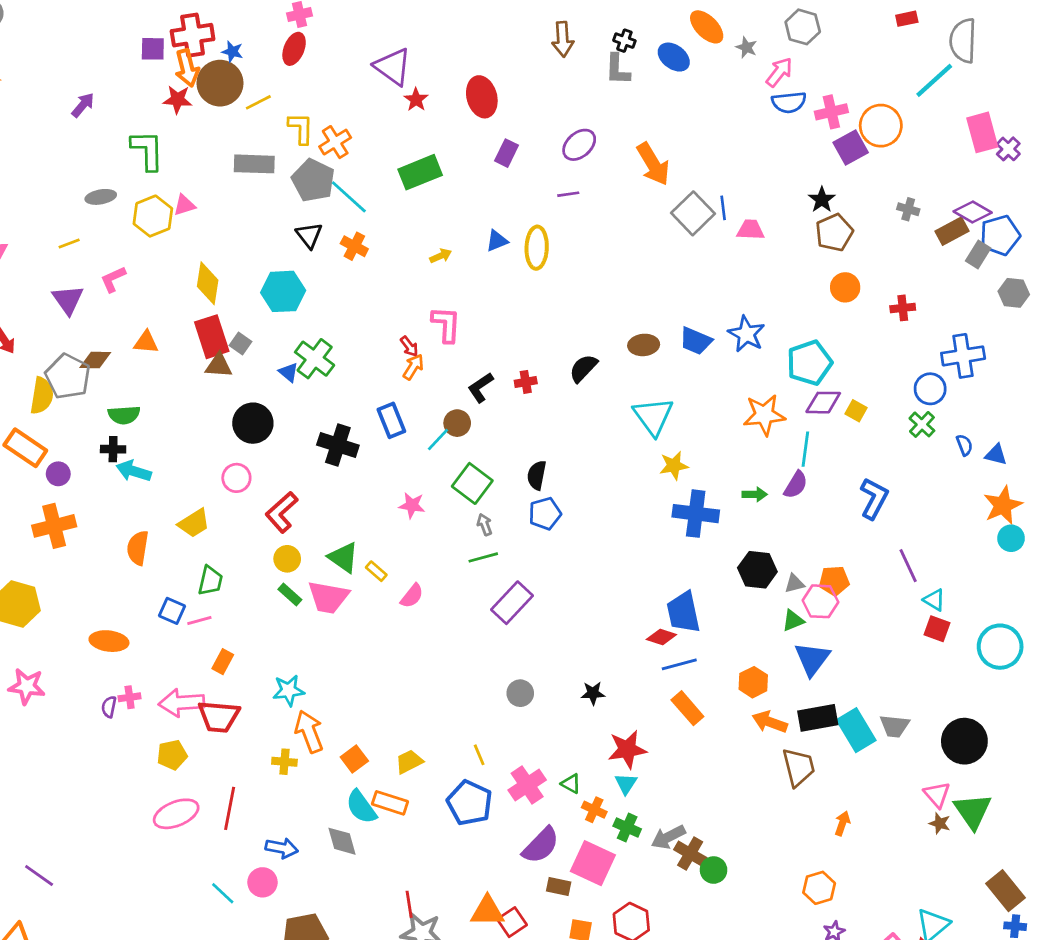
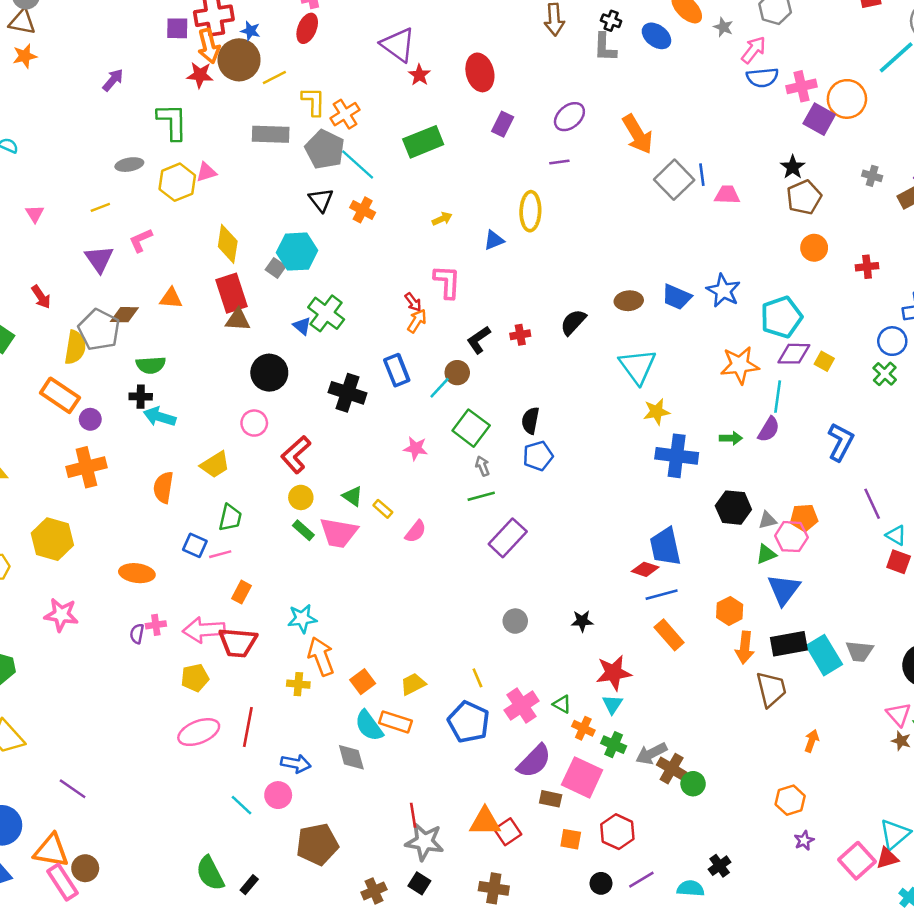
purple square: (851, 148) -> (819, 119), turned -32
blue triangle: (497, 241) -> (494, 240), moved
gray square: (241, 344) -> (276, 268), moved
green triangle: (343, 557) -> (353, 496), size x0.7
orange arrow: (770, 722) -> (745, 648), turned -104

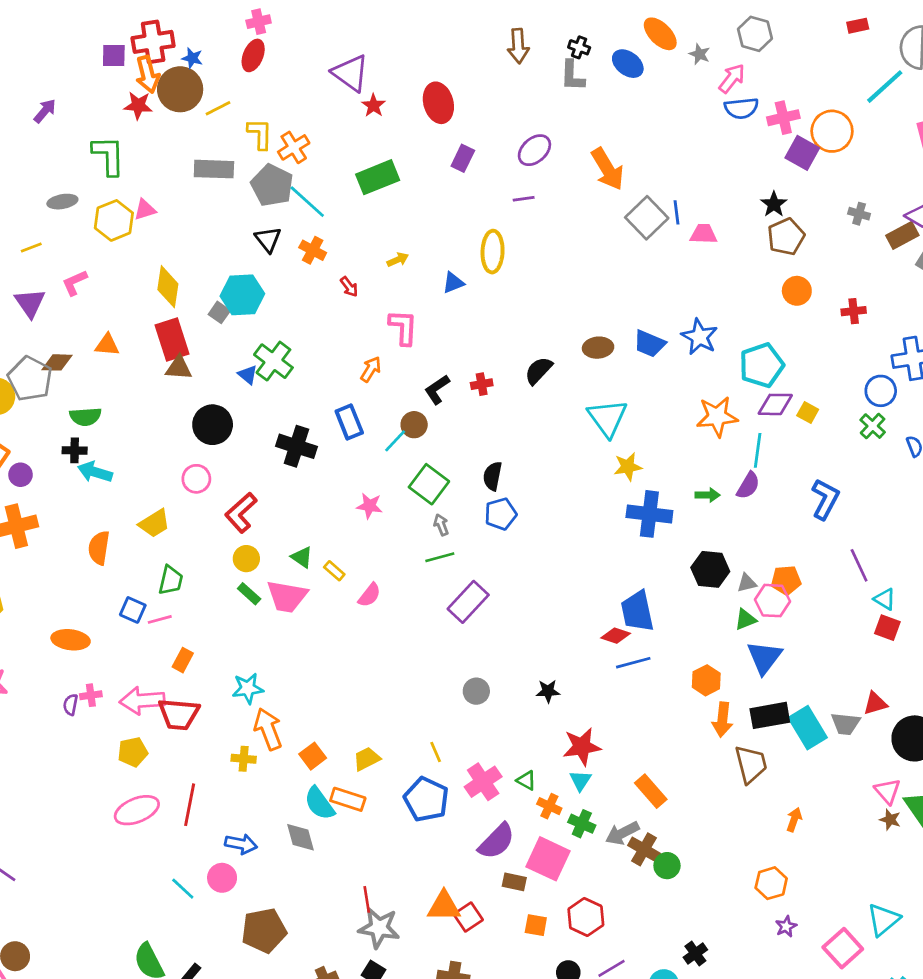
red arrow: (413, 302) -> (349, 287), moved
orange rectangle: (669, 635) -> (651, 791), moved
red triangle: (887, 858) -> (875, 703), moved

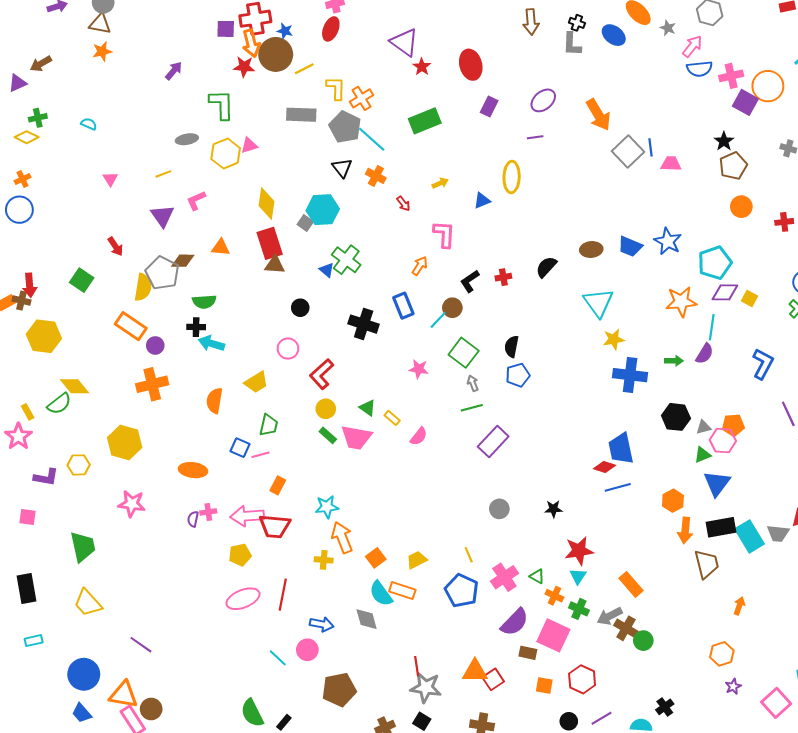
black circle: (213, 425) -> (300, 308), size x0.6

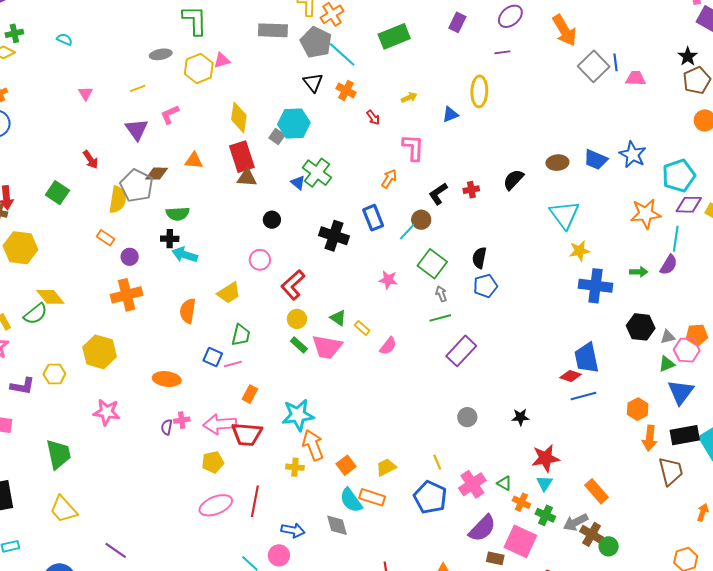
orange rectangle: (131, 326) -> (106, 238), size x0.6
cyan star: (327, 507) -> (298, 415), size x1.4

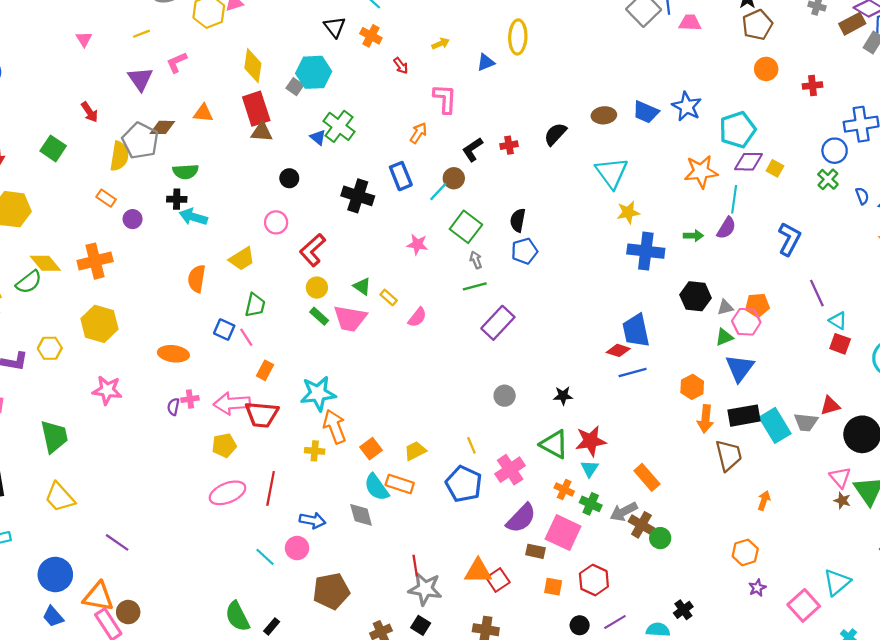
orange cross: (127, 295) -> (95, 261), moved
pink line: (233, 364) -> (246, 337), turned 72
green triangle: (504, 483) -> (554, 444), moved, size x1.8

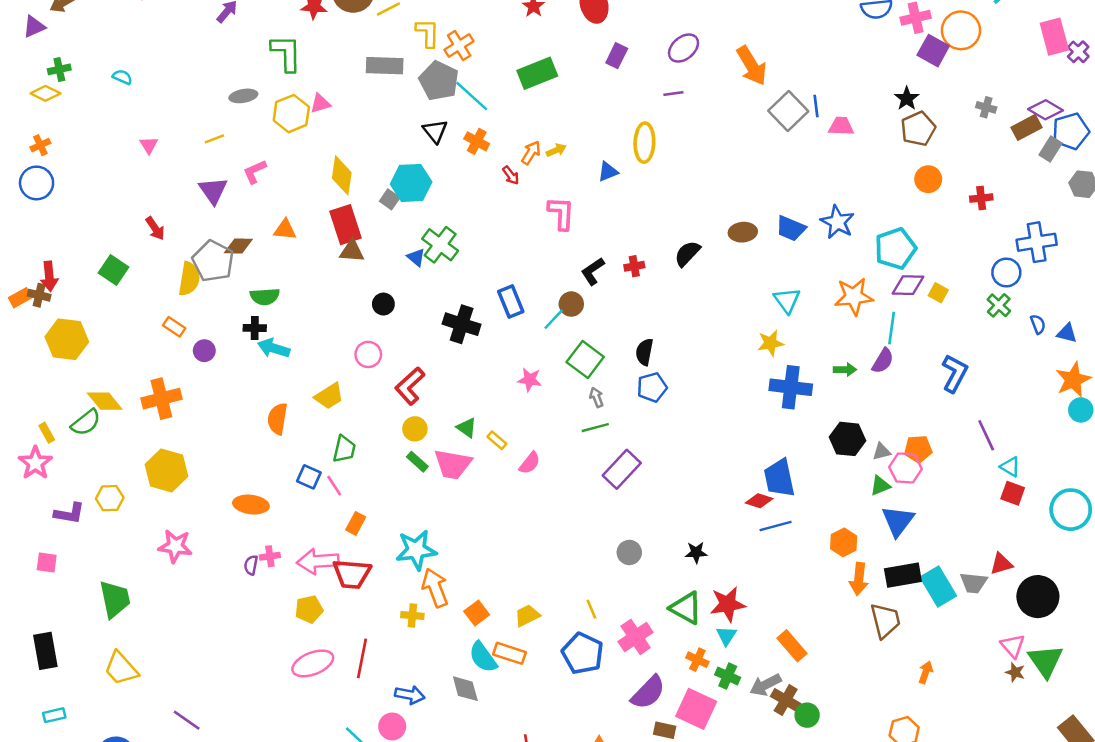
orange arrow: (418, 133) -> (531, 153), moved
cyan triangle: (612, 173) -> (787, 300), moved, size x0.7

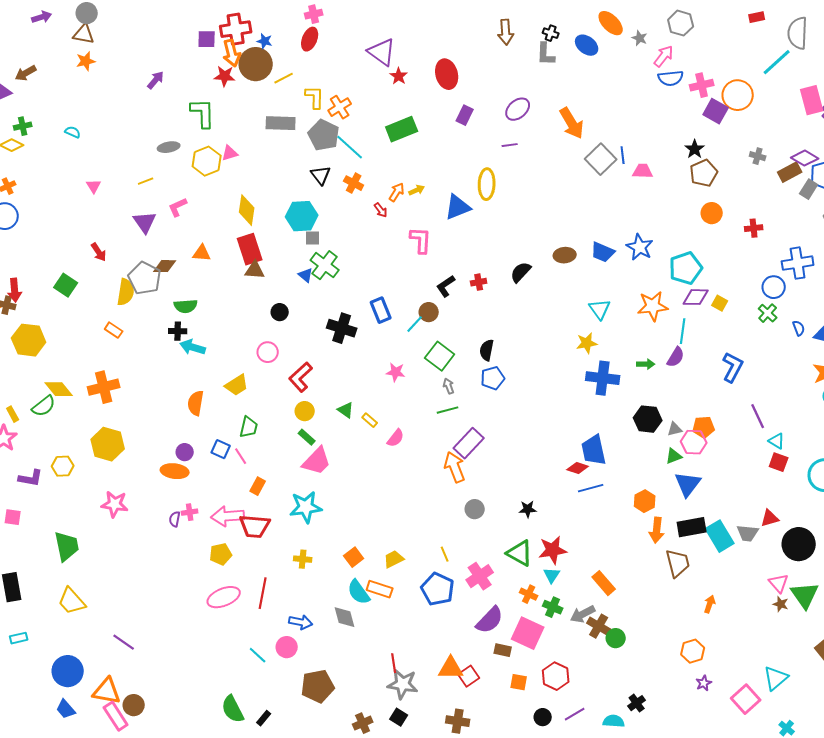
blue triangle: (608, 172) -> (458, 207), size x1.6
gray square: (390, 199) -> (313, 238), moved, turned -35
purple circle: (204, 351) -> (185, 452), moved
pink trapezoid: (453, 464) -> (317, 461), moved, turned -56
orange arrow: (435, 588) -> (455, 467), moved

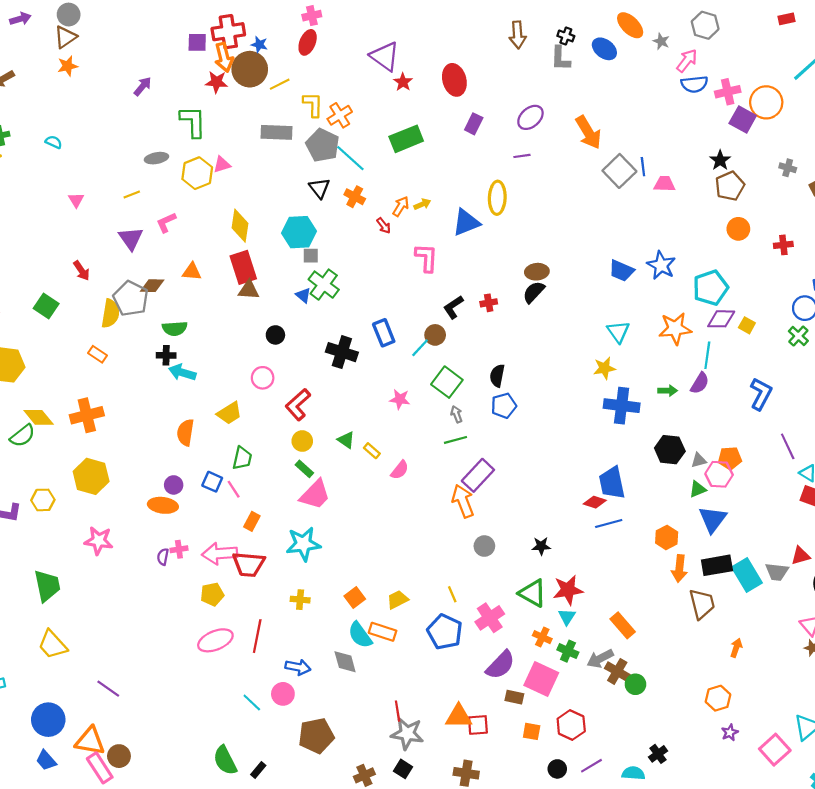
brown triangle: (84, 34) -> (65, 37), turned -45
brown ellipse: (565, 255) -> (537, 272), moved
red square: (469, 676) -> (478, 725), turned 30

